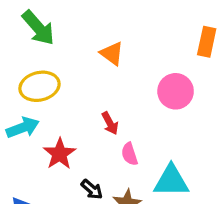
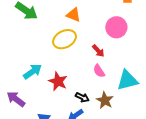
yellow ellipse: (39, 86) -> (65, 39), moved
red arrow: (110, 123) -> (98, 51), moved

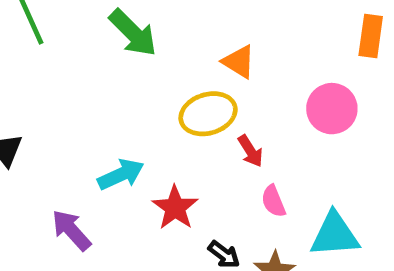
red arrow: (98, 51) -> (250, 151), moved

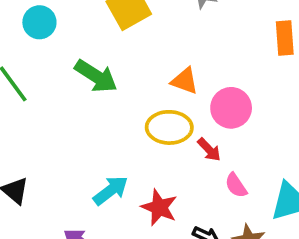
pink circle: (332, 109) -> (231, 108), moved
yellow ellipse: (208, 114) -> (169, 127), turned 30

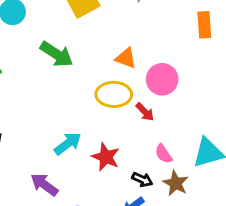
pink semicircle: (236, 185) -> (163, 154), moved

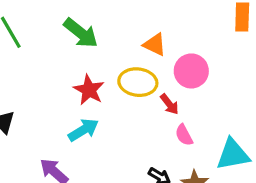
pink semicircle: (163, 154) -> (184, 135), moved
red star: (106, 157) -> (89, 90), moved

